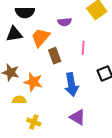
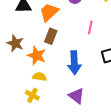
brown rectangle: (55, 56) -> (51, 36), moved, turned 35
yellow semicircle: (19, 100) -> (39, 77), moved

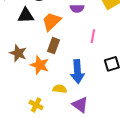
yellow semicircle: (39, 77) -> (60, 89), moved

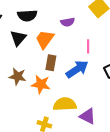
black triangle: (26, 15) -> (18, 38), turned -36
blue arrow: (77, 72) -> (77, 69), moved, turned -110
yellow semicircle: (60, 89) -> (65, 104), size x1.6

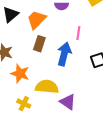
blue arrow: (77, 69) -> (64, 54), turned -50
orange star: (41, 84) -> (20, 74), moved

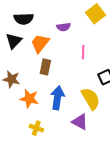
blue arrow: (64, 54) -> (57, 98), moved
yellow semicircle: (47, 87) -> (91, 99), moved, turned 60

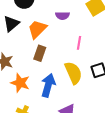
yellow semicircle: (91, 99) -> (73, 73), moved

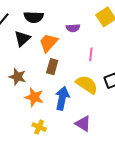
yellow semicircle: (73, 73) -> (87, 85), turned -30

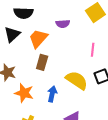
pink line: (91, 54) -> (93, 50), moved
blue arrow: (62, 98) -> (52, 94), size x0.7

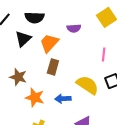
blue arrow: (52, 94) -> (63, 99), turned -105

